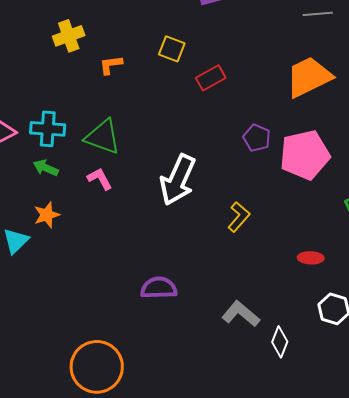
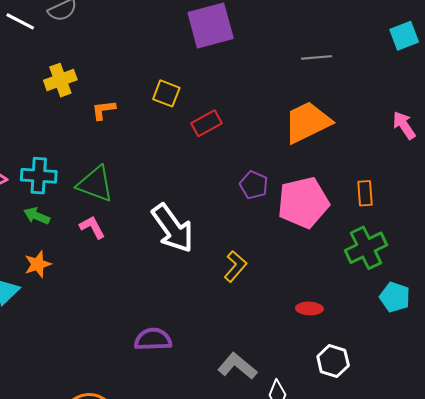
white arrow: (178, 180) -> (173, 228), turned -60

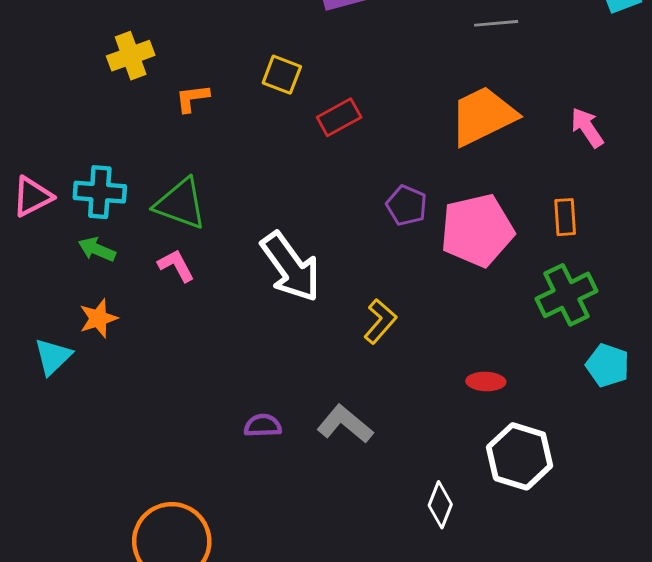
pink arrow: (404, 125) -> (587, 128), moved
purple semicircle: (153, 339) -> (263, 426), size x0.7
white hexagon: (333, 361) -> (520, 456), size x1.4
gray L-shape: (237, 366) -> (345, 424), moved

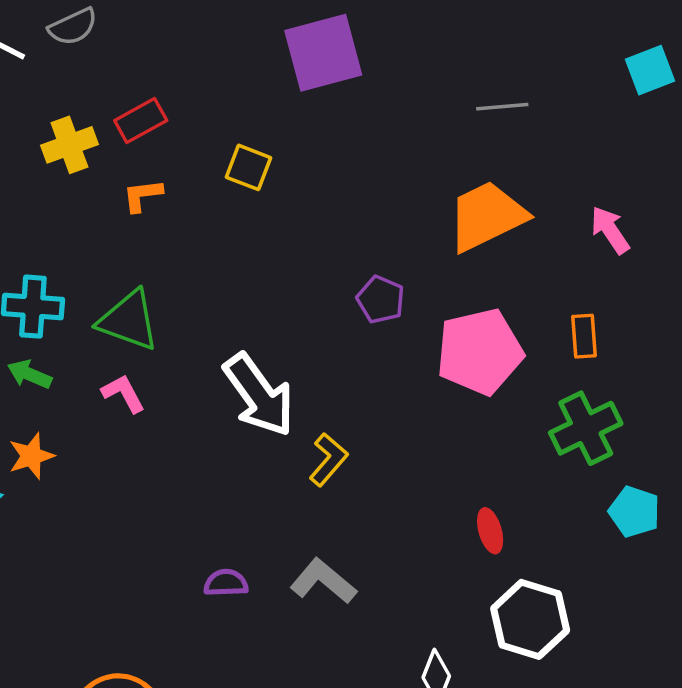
red rectangle: (339, 117) -> (141, 121), moved
purple pentagon: (407, 205) -> (381, 300), moved
yellow L-shape: (380, 321) -> (328, 459), moved
red ellipse: (486, 381) -> (490, 531), turned 72

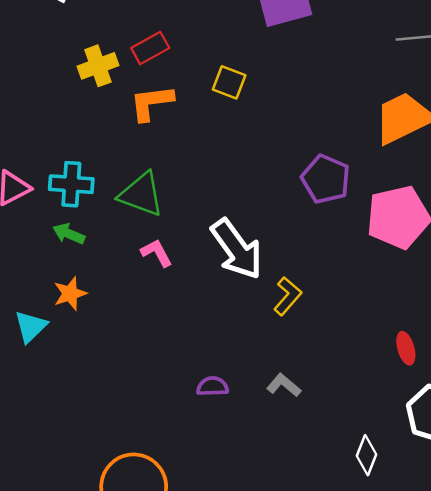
orange L-shape: (142, 195) -> (151, 103), size x1.5
purple pentagon: (381, 300) -> (326, 179), size x1.4
pink L-shape: (123, 393) -> (157, 253), moved
gray L-shape: (323, 581) -> (284, 385), size x0.7

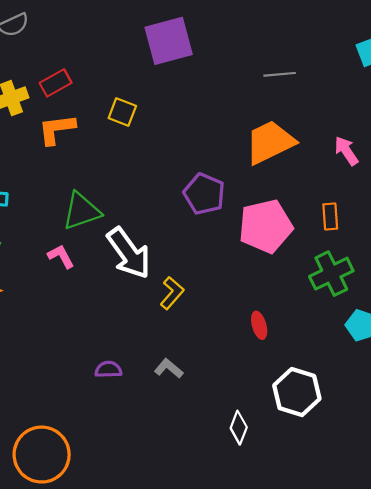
green triangle: (141, 194) -> (81, 211), moved, turned -39
red ellipse: (406, 348) -> (259, 325), moved

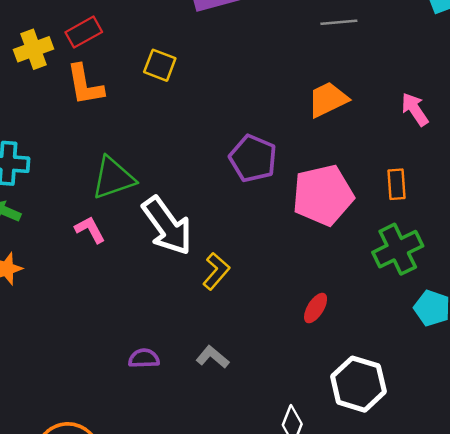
orange L-shape: (57, 129) -> (85, 85), turned -93
orange trapezoid: (270, 142) -> (328, 100), size x0.7
red ellipse: (259, 325) -> (316, 308), turned 48

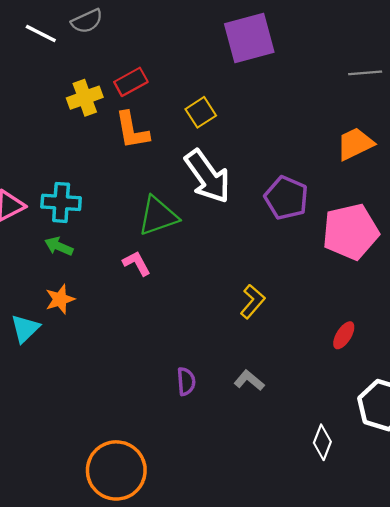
yellow square: (160, 65) -> (201, 112), turned 36
white arrow: (167, 226) -> (207, 176), moved
purple semicircle: (144, 358) -> (186, 381), turned 88

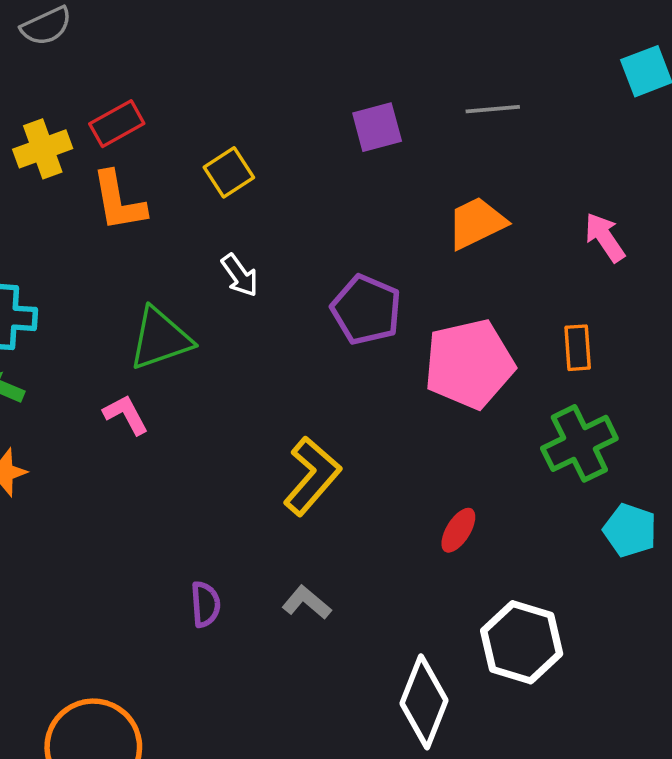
purple square: (249, 38) -> (377, 127), moved, size x0.6
white arrow: (207, 176) -> (240, 275), size x0.5
yellow L-shape: (253, 302) -> (312, 476), size x1.4
white diamond: (322, 442) -> (424, 702), size x1.6

